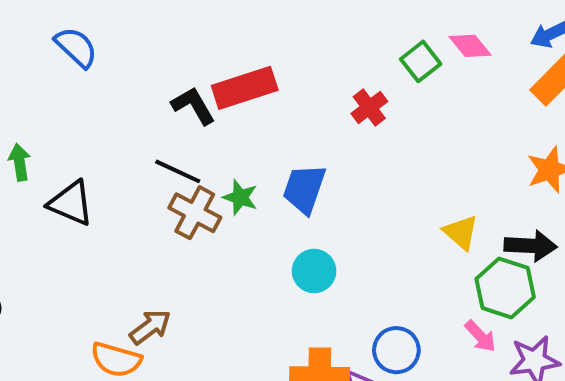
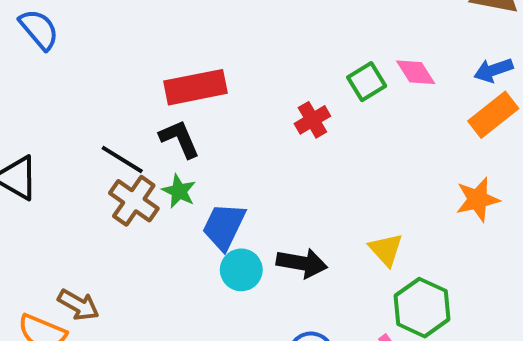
black L-shape: (193, 106) -> (179, 139), moved
blue trapezoid: (304, 189) -> (224, 226), moved
black arrow: (531, 246) -> (302, 263), moved
brown arrow: (150, 327) -> (78, 305), turned 60

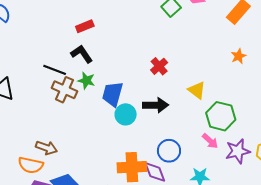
red rectangle: (196, 87) -> (85, 26), size x0.6
red cross: (312, 120) -> (159, 66), moved
orange star: (478, 199) -> (239, 56), size x0.7

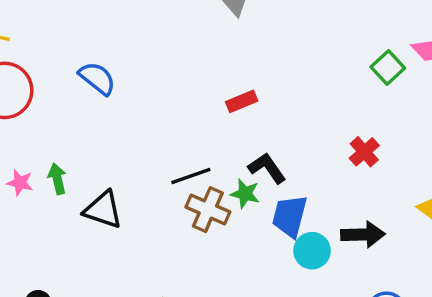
black L-shape: (82, 54) -> (267, 168), moved
red cross: (159, 66) -> (364, 152), moved
black line: (55, 70) -> (191, 176), turned -40

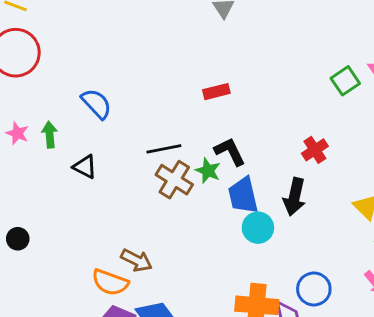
blue semicircle: (97, 78) -> (96, 104), moved
black triangle: (103, 210) -> (85, 167), size x0.7
blue trapezoid: (290, 216) -> (243, 195), turned -36
black arrow: (363, 234) -> (294, 197), moved, turned 96

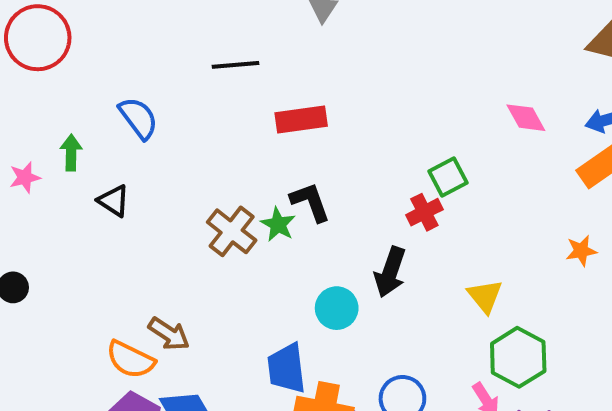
green square: (345, 81) -> (448, 177), moved
red rectangle: (216, 92) -> (301, 120), size x1.4
pink star: (17, 133) -> (25, 177), moved, turned 30
black line: (164, 149) -> (235, 65), moved
blue trapezoid: (243, 195) -> (286, 368), moved

